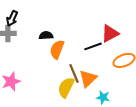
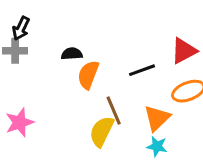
red triangle: (110, 33) -> (184, 51), moved
orange triangle: (88, 78) -> (157, 118), moved

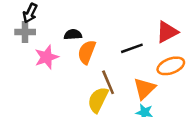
pink star: (20, 122) -> (46, 57), moved

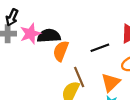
black semicircle: (73, 34) -> (49, 36), size x1.5
pink star: (46, 57) -> (30, 34), moved

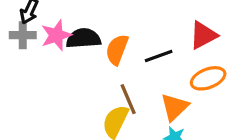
orange semicircle: (61, 51) -> (117, 50), moved

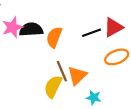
black line: (159, 56) -> (91, 33), moved
orange triangle: (175, 107) -> (77, 76), moved

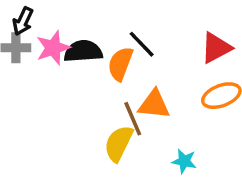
black line: (91, 33) -> (142, 44), moved, turned 66
orange triangle: (77, 76) -> (154, 104), moved, turned 50

